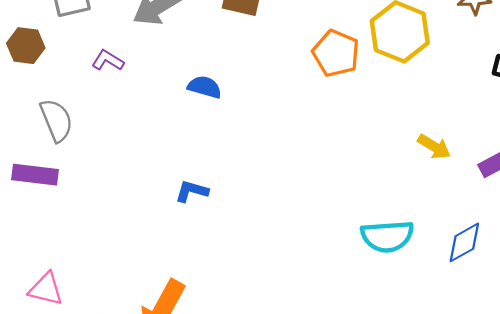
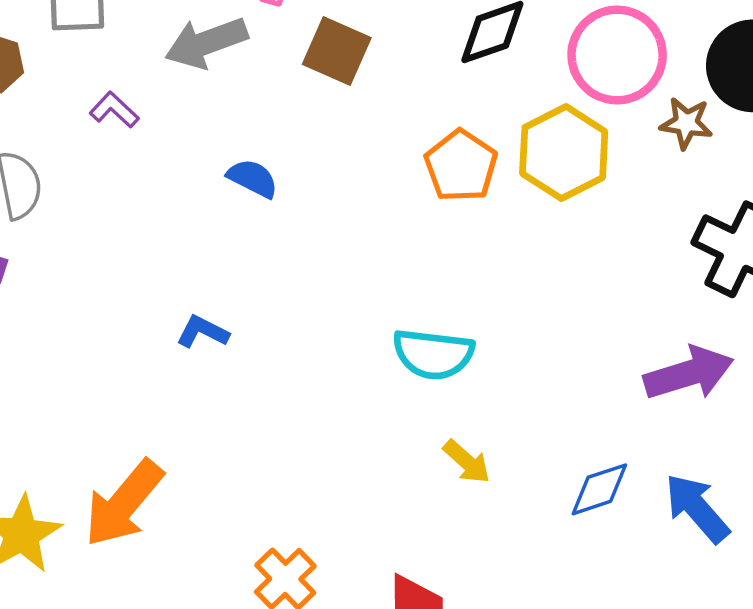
yellow arrow: (434, 147) -> (467, 462), moved
cyan semicircle: (387, 236) -> (433, 354), moved

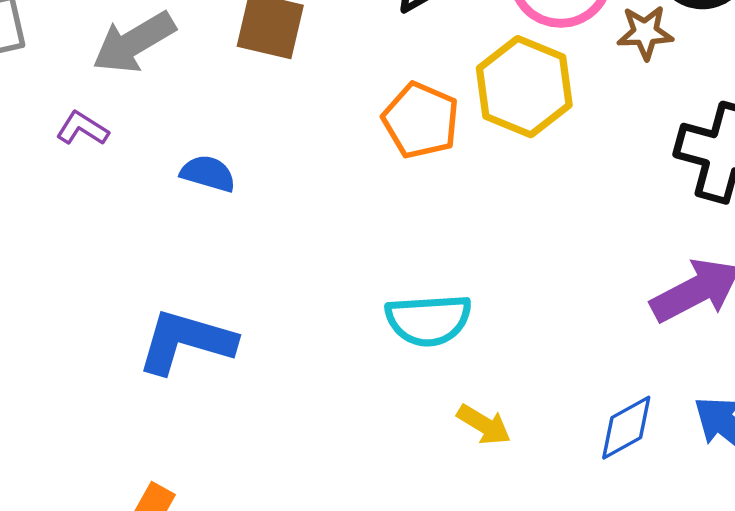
purple L-shape: (114, 110) -> (82, 129), moved
blue L-shape: (203, 332) -> (186, 342), size x1.8

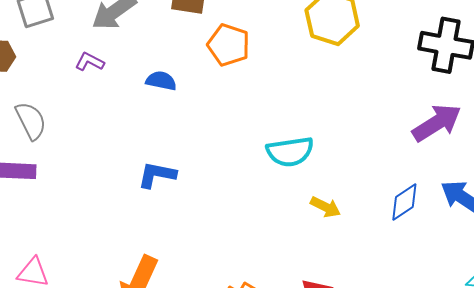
orange pentagon: (421, 120) -> (229, 45), moved
blue L-shape: (186, 342) -> (157, 175), size x0.7

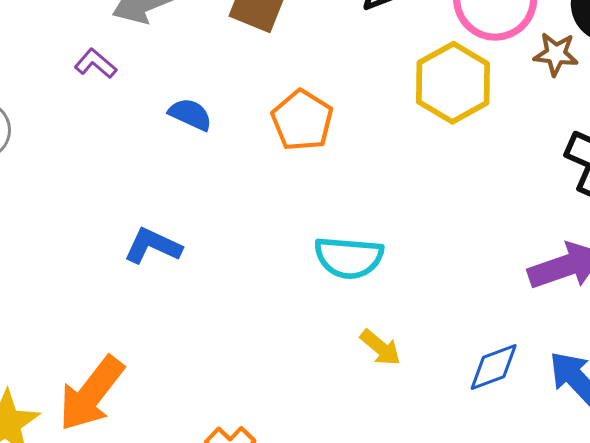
orange pentagon: (229, 45) -> (302, 120), moved

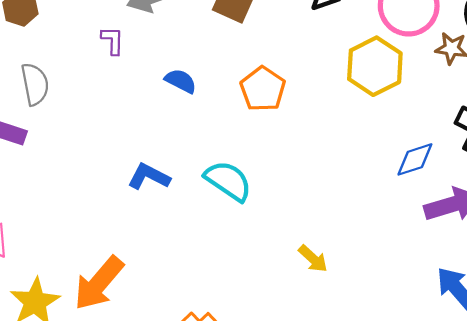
purple L-shape: (95, 64) -> (113, 41), turned 48
cyan semicircle: (349, 258) -> (228, 181), moved, turned -153
blue diamond: (494, 367) -> (415, 159), moved

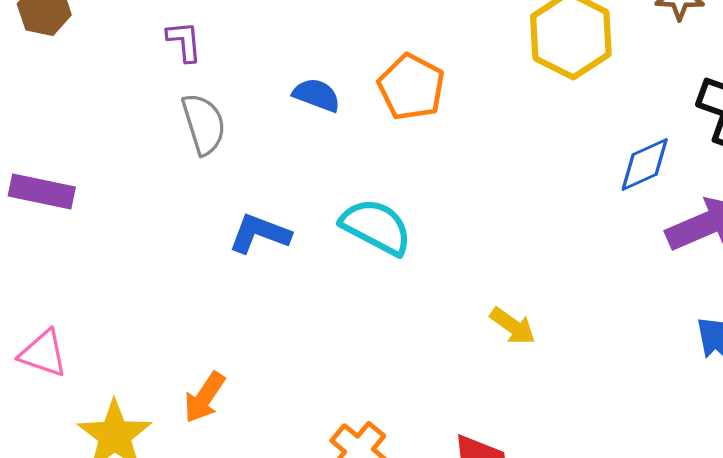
blue semicircle: (181, 81) -> (317, 95), moved
gray semicircle: (35, 84) -> (204, 124), moved
orange arrow: (99, 283) -> (204, 397), size x0.6

